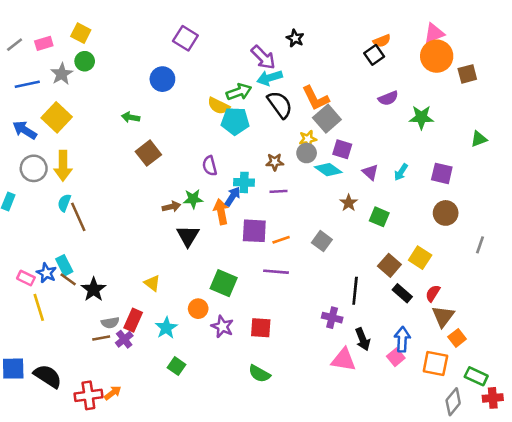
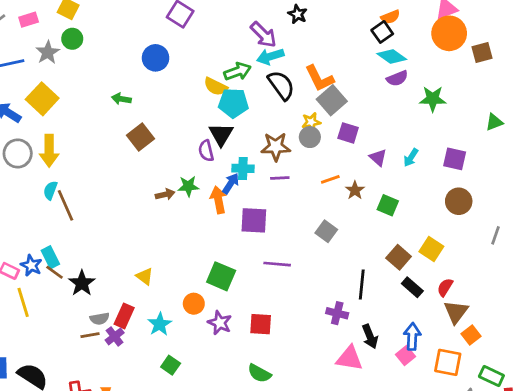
brown star: (275, 162) -> (276, 147), size x1.5
cyan diamond: (328, 170) -> (392, 57), moved
black triangle: (188, 236) -> (221, 134), moved
orange line: (281, 240) -> (330, 179), moved

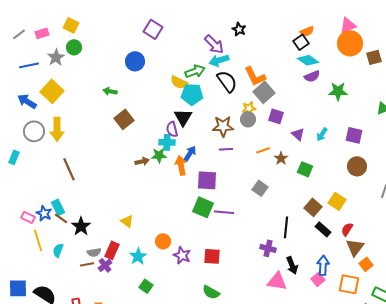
cyan cross: (243, 168) -> (167, 142), moved
cyan semicircle: (50, 190) -> (58, 250), moved
green square: (221, 276) -> (203, 207), moved

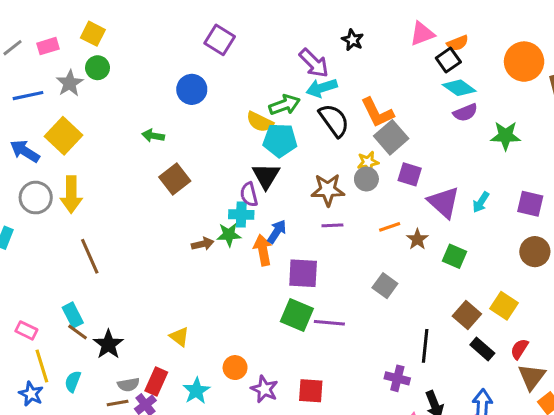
pink triangle: (348, 25) -> (422, 34), moved
purple triangle: (298, 134) -> (444, 202), size x1.6
blue star: (44, 213) -> (31, 394), moved

